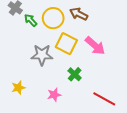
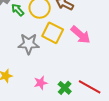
green cross: (75, 74) -> (65, 88), moved

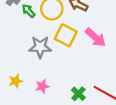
pink star: (41, 83) -> (42, 86), moved

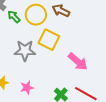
pink arrow: (95, 37) -> (78, 62), moved

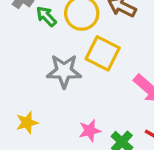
pink star: (27, 88) -> (90, 131), moved

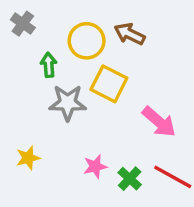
green arrow: (46, 16) -> (49, 65), moved, turned 40

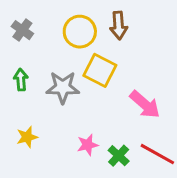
gray cross: (23, 24) -> (22, 30), moved
brown arrow: (130, 34) -> (119, 25), turned -120
green arrow: (49, 65) -> (21, 80), moved

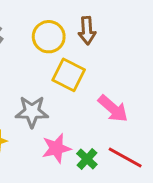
gray star: (63, 87) -> (32, 112), moved
pink star: (88, 145) -> (56, 148), size x1.4

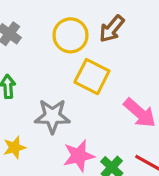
brown arrow: (87, 31) -> (112, 29), turned 44

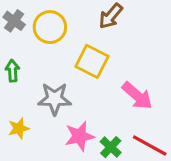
yellow circle: (70, 35) -> (50, 27), moved

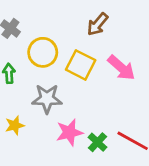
yellow circle: (50, 27) -> (43, 52), moved
pink arrow: (137, 96) -> (121, 68), moved

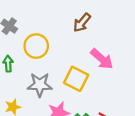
yellow square: (81, 65) -> (76, 79), moved

